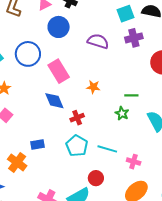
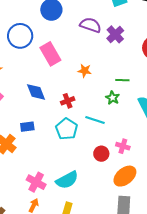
purple cross: (134, 38) -> (115, 34), moved, turned -30
blue diamond: (54, 101) -> (36, 92), moved
cyan line: (107, 149) -> (95, 120), moved
red circle: (96, 178) -> (101, 154), moved

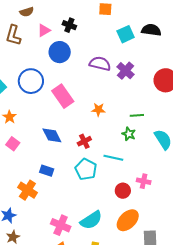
blue rectangle: (27, 127) -> (47, 171), turned 32
orange ellipse: (125, 176) -> (128, 220), moved

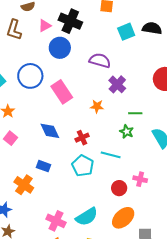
black cross: (69, 25) -> (70, 21), size x1.6
purple cross: (125, 71) -> (117, 84), moved

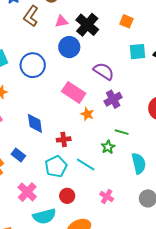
pink rectangle: (62, 92) -> (74, 92), moved, turned -40
red circle: (119, 188) -> (67, 196), moved
pink cross: (56, 221) -> (27, 192), moved

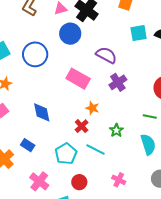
orange star: (87, 114) -> (92, 108), moved
green line: (122, 132) -> (150, 116), moved
red cross: (64, 139) -> (82, 126), moved, turned -32

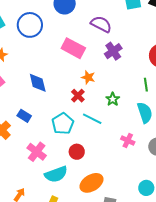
green line: (150, 116) -> (146, 85), turned 72
pink cross: (119, 180) -> (128, 140), moved

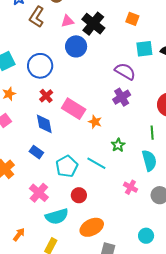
purple semicircle: (101, 24) -> (125, 71), moved
pink rectangle: (73, 48) -> (74, 109), moved
red cross: (78, 96) -> (46, 96), moved
blue rectangle: (24, 116) -> (36, 152), moved

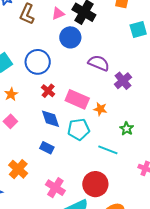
purple semicircle: (125, 71) -> (99, 63), moved
cyan pentagon: (67, 166) -> (79, 129), moved, turned 30
red circle: (79, 195) -> (95, 184), size x1.6

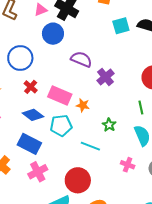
blue diamond: (50, 119) -> (33, 115), turned -35
blue rectangle: (47, 148) -> (29, 144), size x1.6
pink cross: (55, 188) -> (38, 172), moved, turned 30

